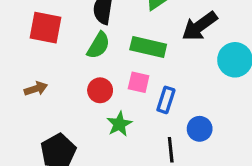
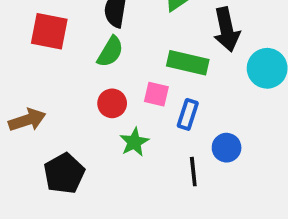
black arrow: (200, 26) -> (227, 30), turned -66
green rectangle: (148, 47) -> (188, 63), moved
brown arrow: (36, 89) -> (27, 120), moved, size x1.4

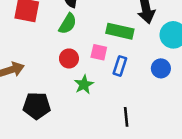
blue circle: (227, 148) -> (161, 68), moved
black line: (193, 172) -> (126, 117), moved
black pentagon: (64, 173) -> (37, 106), turned 30

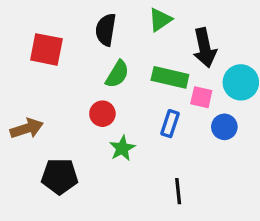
green semicircle: (68, 24) -> (117, 74), moved
pink square: (99, 52) -> (201, 97), moved

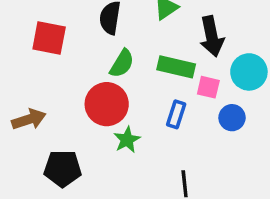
red circle: (102, 114) -> (107, 104), size x1.6

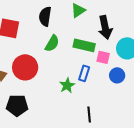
red circle: (107, 104) -> (25, 67), moved
green star: (127, 140) -> (67, 85), moved

